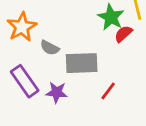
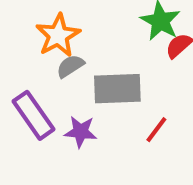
orange star: (22, 27) -> (58, 35), moved
gray semicircle: (50, 48) -> (70, 66), turned 120

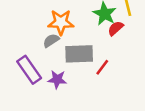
orange star: (58, 35) -> (61, 22), moved, turned 30
red line: (156, 130) -> (102, 67), moved

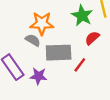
red semicircle: (116, 28) -> (92, 38), moved
gray semicircle: (51, 40) -> (33, 40), turned 64

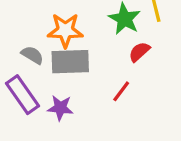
gray semicircle: (33, 40) -> (32, 55), moved
gray rectangle: (59, 53) -> (70, 62), moved

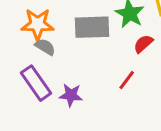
orange star: (65, 30) -> (38, 24), moved
gray rectangle: (70, 62) -> (92, 27), moved

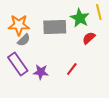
gray semicircle: (45, 47) -> (24, 40), turned 104
red line: (127, 80) -> (72, 69), moved

